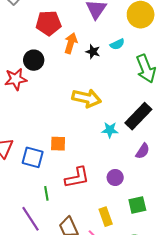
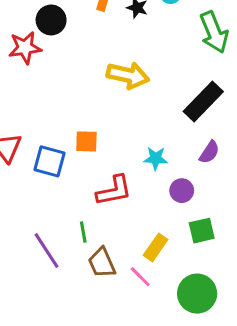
cyan star: (110, 130) -> (156, 158), moved
purple circle: (115, 177) -> (182, 191), moved
green line: (46, 193) -> (83, 232), moved
yellow rectangle: (106, 217) -> (156, 247), turned 54

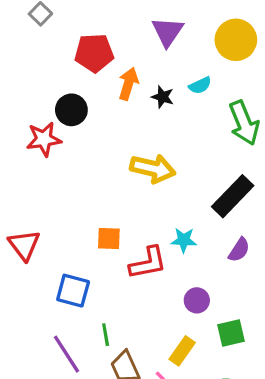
cyan star: (156, 158) -> (184, 240), moved
blue square: (50, 161) -> (73, 291), moved
red L-shape: (114, 191) -> (148, 263), moved
purple circle: (182, 191) -> (197, 300), moved

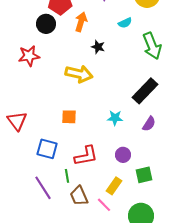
black star: (163, 97) -> (98, 47), moved
black circle: (71, 110) -> (46, 24), moved
yellow arrow: (153, 168) -> (79, 74), moved
red L-shape: (148, 263) -> (86, 156), moved

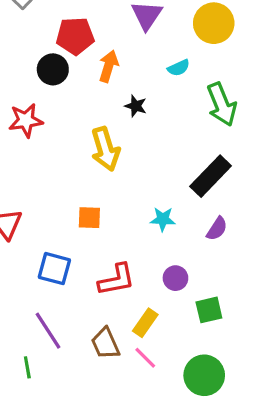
yellow arrow: (79, 74) -> (105, 149), turned 60
green line: (67, 176) -> (27, 367), moved
yellow rectangle: (114, 186) -> (145, 323), moved

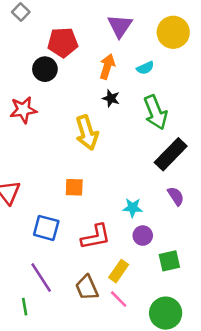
orange arrow: (109, 66) -> (107, 67), moved
green arrow: (222, 104) -> (155, 112), moved
cyan star: (163, 219) -> (133, 208), moved
purple semicircle: (217, 229) -> (176, 196), turned -66

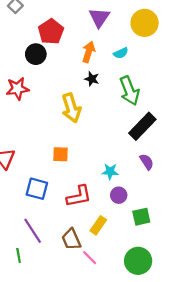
red pentagon: (63, 42) -> (51, 32), turned -30
pink line: (119, 299) -> (90, 258), moved

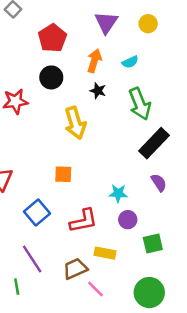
yellow circle: (145, 23) -> (148, 24), moved, size x0.6
black circle: (36, 54) -> (51, 77), moved
blue square: (37, 189) -> (37, 212), turned 35
yellow rectangle: (98, 225) -> (105, 253), turned 66
brown trapezoid: (71, 239) -> (75, 269), turned 90

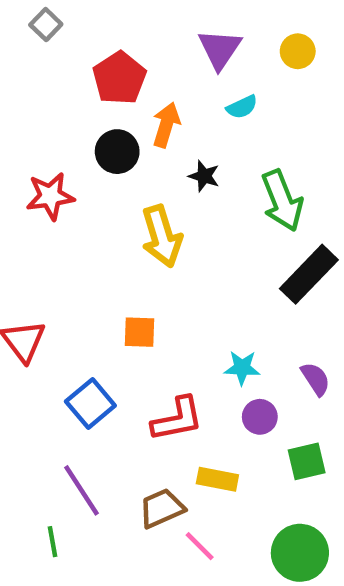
orange arrow: (94, 61) -> (166, 125), moved
cyan semicircle: (130, 62) -> (242, 107), moved
purple semicircle: (159, 183) -> (316, 379), moved

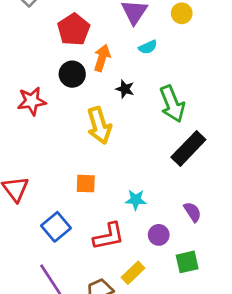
cyan star: (242, 368) -> (136, 200), moved
yellow rectangle: (217, 479) -> (133, 273), turned -55

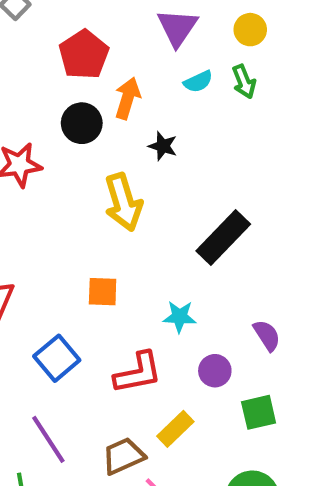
green arrow: (172, 104) -> (244, 82), moved, size x0.6
black rectangle: (188, 148) -> (223, 238), moved

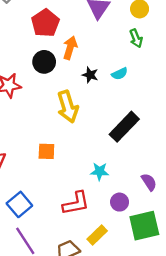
cyan semicircle: (198, 82) -> (120, 74), moved
orange square: (103, 292) -> (46, 151), moved
blue square: (57, 358) -> (19, 204), moved
green square: (259, 412) -> (144, 226), size x1.5

